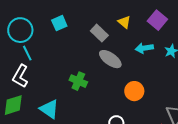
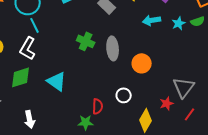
gray ellipse: (110, 59) -> (113, 48), moved, turned 50
green cross: (78, 81) -> (86, 41), moved

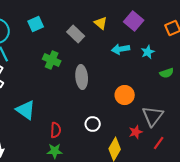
green semicircle: (198, 21) -> (167, 73), moved
green cross: (86, 41) -> (52, 60), moved
orange circle: (142, 63) -> (125, 95), moved
red semicircle: (98, 106) -> (56, 130), moved

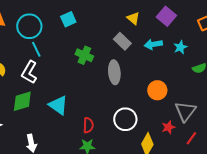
gray rectangle: (76, 34) -> (122, 41), moved
white circle: (93, 124) -> (125, 119), size x1.5

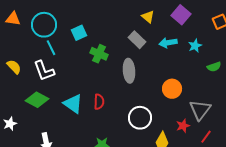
cyan square: (68, 19) -> (79, 33), moved
white L-shape: (29, 72) -> (44, 71), turned -50
green diamond: (22, 101) -> (37, 100), turned 45
red semicircle: (88, 125) -> (99, 102), moved

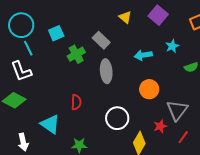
gray rectangle: (137, 40) -> (101, 40), moved
cyan arrow: (168, 43) -> (143, 55), moved
green cross: (99, 54) -> (76, 54), turned 36
cyan triangle: (73, 104) -> (50, 124), moved

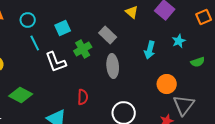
cyan circle: (21, 25) -> (28, 20), size x0.6
cyan arrow: (143, 55) -> (150, 50), turned -66
white L-shape: (21, 71) -> (56, 62), moved
orange circle: (149, 89) -> (167, 84), moved

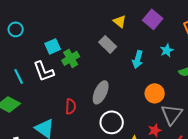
cyan square: (63, 28) -> (53, 46), moved
gray rectangle: (108, 35) -> (108, 44), moved
cyan line: (35, 43) -> (19, 76), moved
gray ellipse: (113, 66) -> (101, 92), moved, turned 30

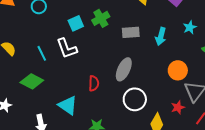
gray rectangle: (108, 44) -> (131, 32), moved, turned -48
green cross: (71, 58) -> (101, 18), moved

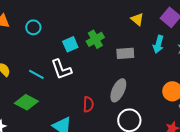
cyan arrow: (161, 36) -> (158, 44), moved
cyan line: (42, 53) -> (36, 74), turned -35

